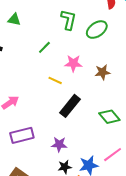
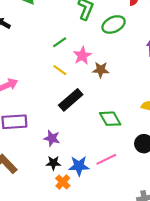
green line: (44, 47) -> (60, 42), moved
pink star: (73, 63) -> (82, 56), turned 30
brown star: (102, 72) -> (101, 70), moved

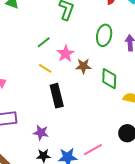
green ellipse: (114, 24) -> (104, 35), moved, turned -50
black rectangle: (71, 100) -> (57, 96), turned -60
green diamond: (110, 119) -> (109, 79), moved, turned 35

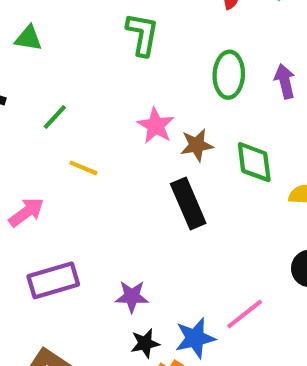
green line: (44, 42) -> (55, 117), moved
yellow line: (45, 68) -> (83, 168), moved
black rectangle: (57, 96) -> (188, 204), moved

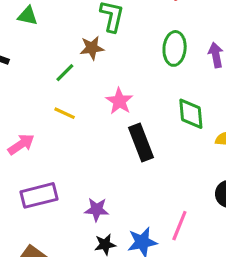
green line: (55, 117) -> (65, 73), moved
pink star: (156, 126) -> (119, 101), moved
brown star: (197, 145) -> (92, 48), moved
pink line: (245, 314) -> (179, 226), turned -32

